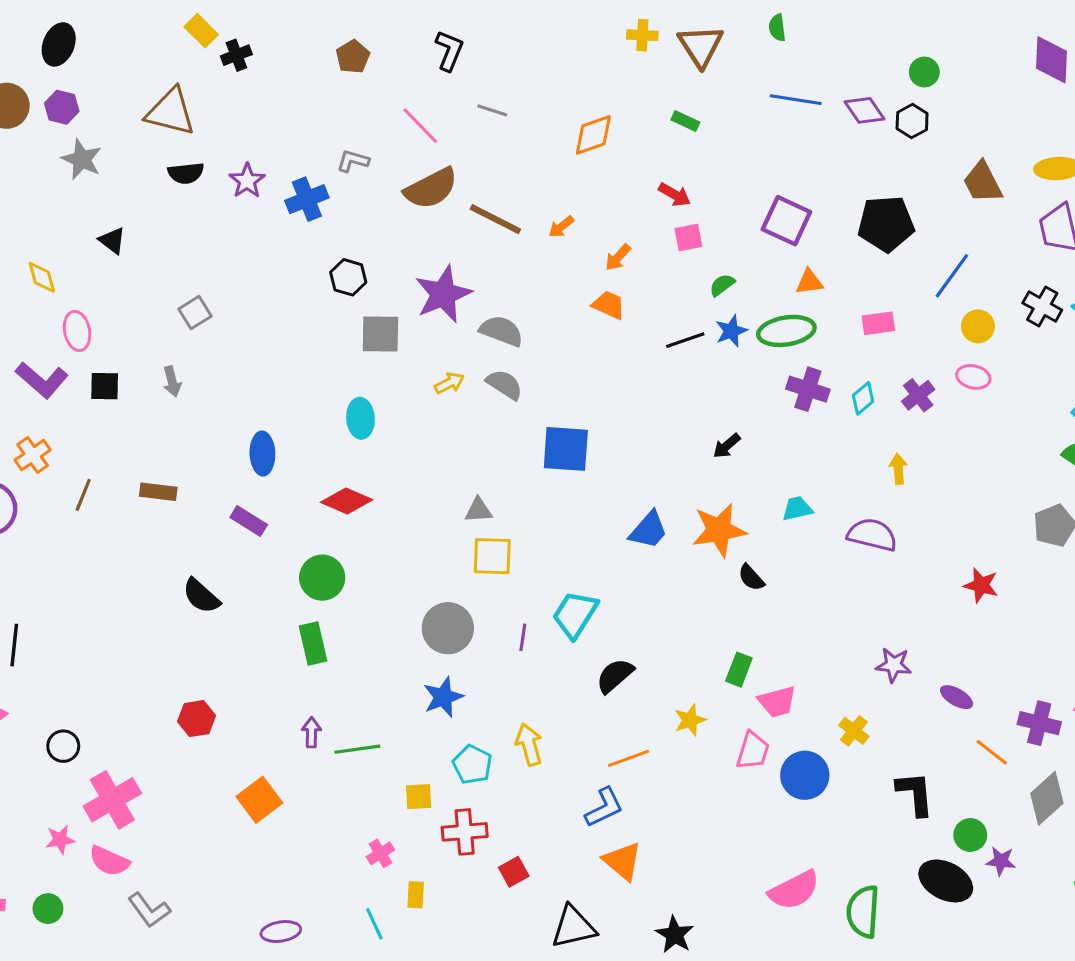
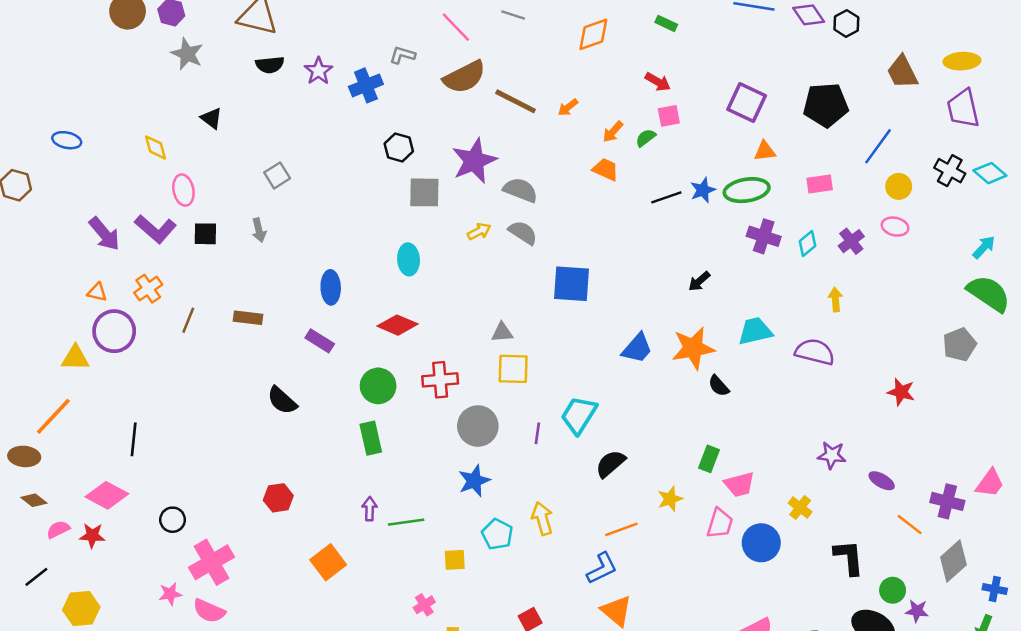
green semicircle: (722, 285) -> (646, 138), moved
cyan trapezoid: (797, 509) -> (755, 331), size x1.4
red cross: (465, 832) -> (440, 380), moved

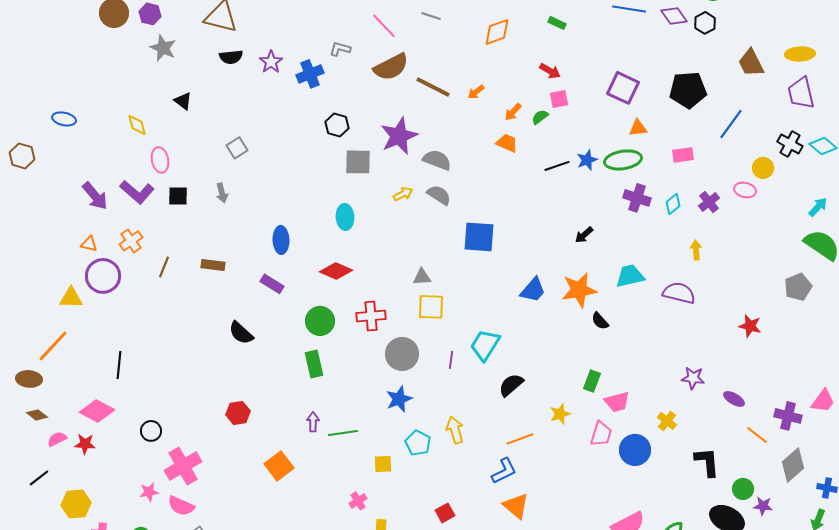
yellow circle: (899, 186) -> (763, 168), moved

